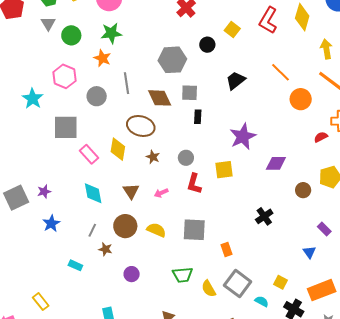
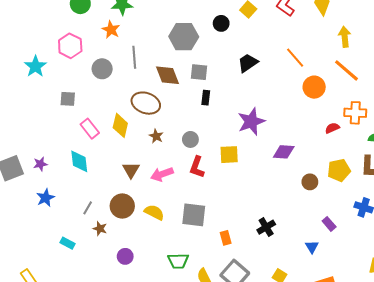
gray square: (66, 127) -> (68, 99), size x0.6
cyan diamond: (93, 193) -> (79, 161), moved
pink arrow: (161, 193) -> (162, 174), size x1.5
black cross: (264, 216) -> (266, 227), moved

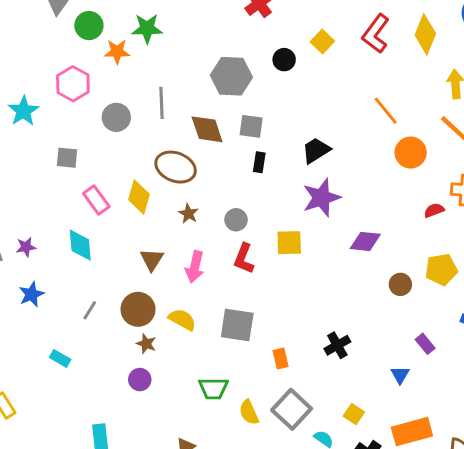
orange star: (111, 30) -> (117, 52), moved, turned -30
black trapezoid: (248, 63) -> (316, 150), moved
pink arrow: (162, 174) -> (195, 267), turned -60
brown star: (100, 229) -> (146, 344), moved

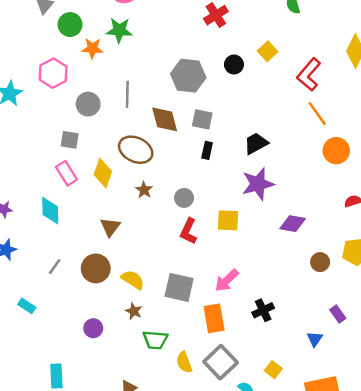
red L-shape: (376, 34) -> (309, 75), moved
gray square: (67, 158) -> (70, 140), moved
pink arrow: (195, 267) -> (227, 280), moved, turned 30
brown star: (146, 344) -> (134, 311), moved
orange rectangle: (281, 359) -> (214, 318), size x1.6

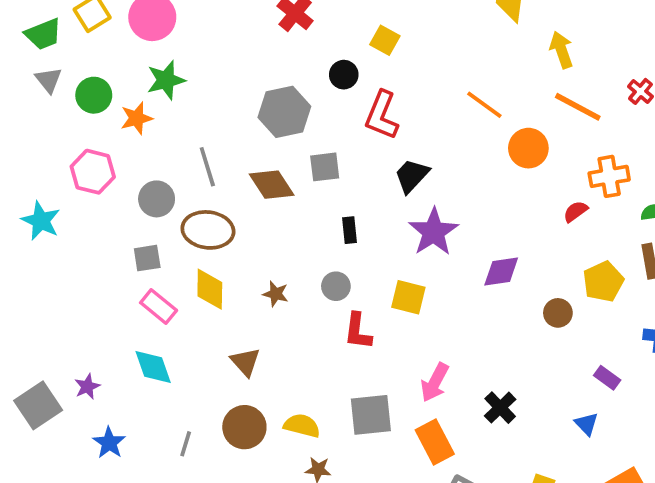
red L-shape: (309, 75) -> (382, 115), moved
brown ellipse: (136, 150) -> (208, 230), moved
black rectangle: (207, 150) -> (349, 230), moved
yellow square: (228, 220) -> (408, 297), turned 30

